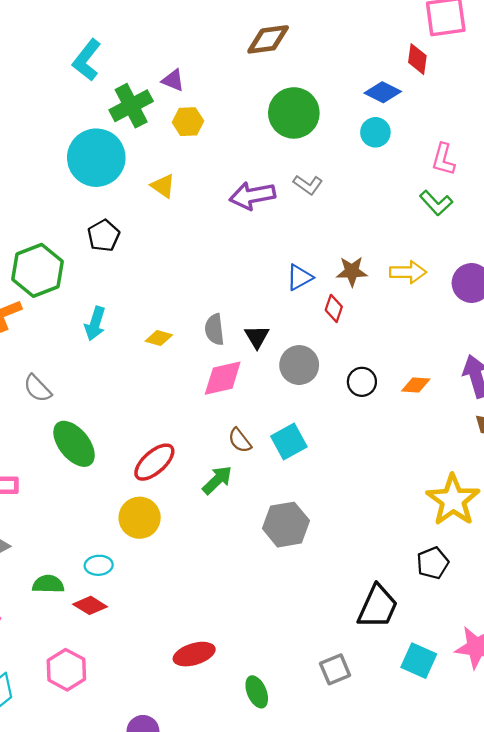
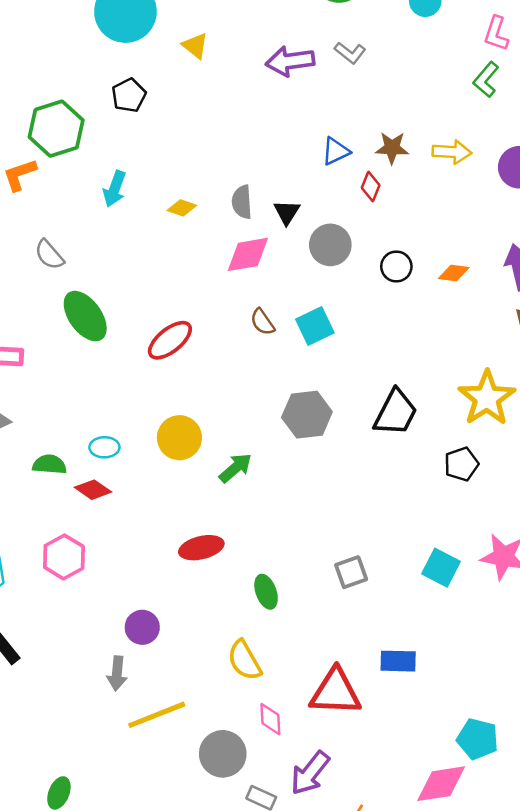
green L-shape: (436, 203) -> (486, 80), turned 80
green arrow: (217, 480) -> (235, 468), moved
yellow circle: (140, 518) -> (179, 438), moved
black trapezoid: (378, 607) -> (396, 413), moved

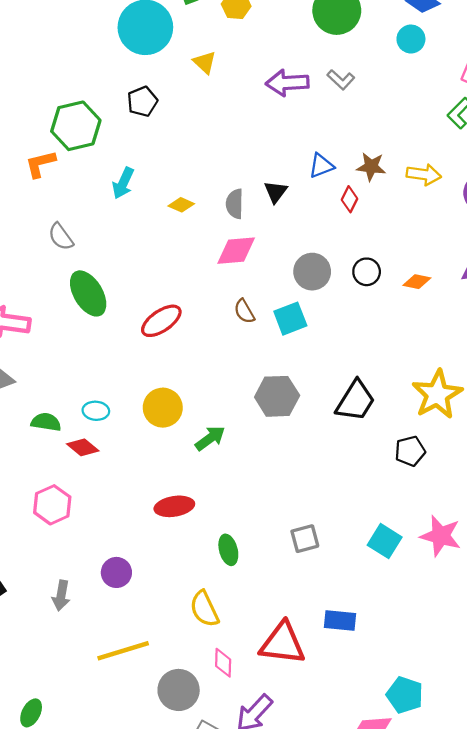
black triangle: (287, 212) -> (276, 192), moved
gray circle: (330, 245) -> (312, 272), moved
gray arrow: (117, 673) -> (61, 596), moved

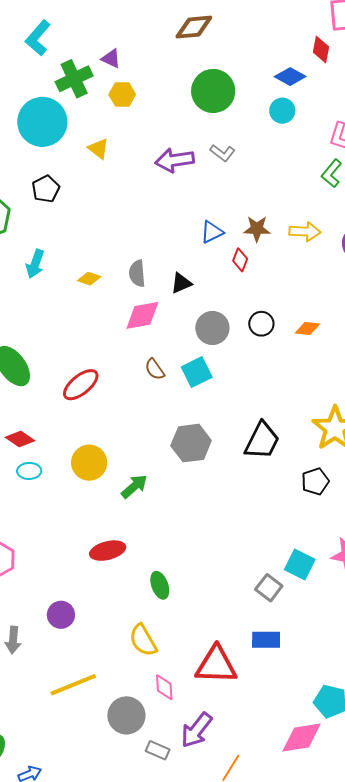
black triangle: (276, 192) -> (181, 283), moved, turned 35
red diamond: (83, 447) -> (20, 439), moved
gray square: (305, 539) -> (269, 588), moved, turned -32

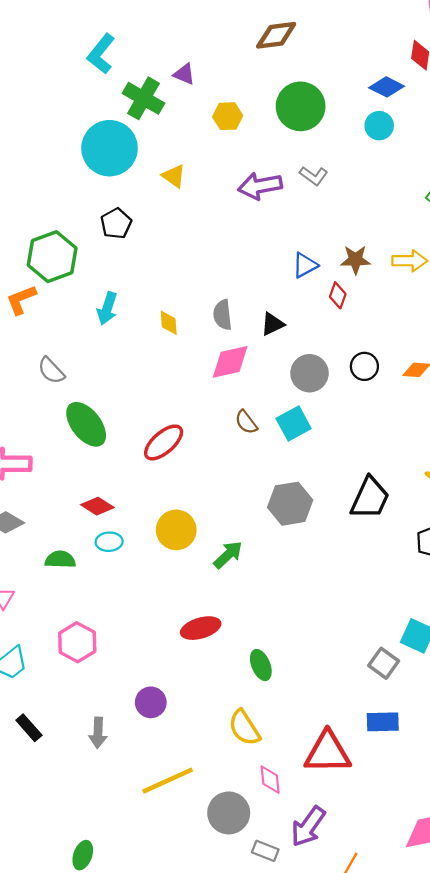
green cross: (74, 79) -> (143, 98), turned -33
yellow hexagon: (122, 94) -> (228, 116), moved
yellow diamond: (89, 279) -> (169, 323), turned 70

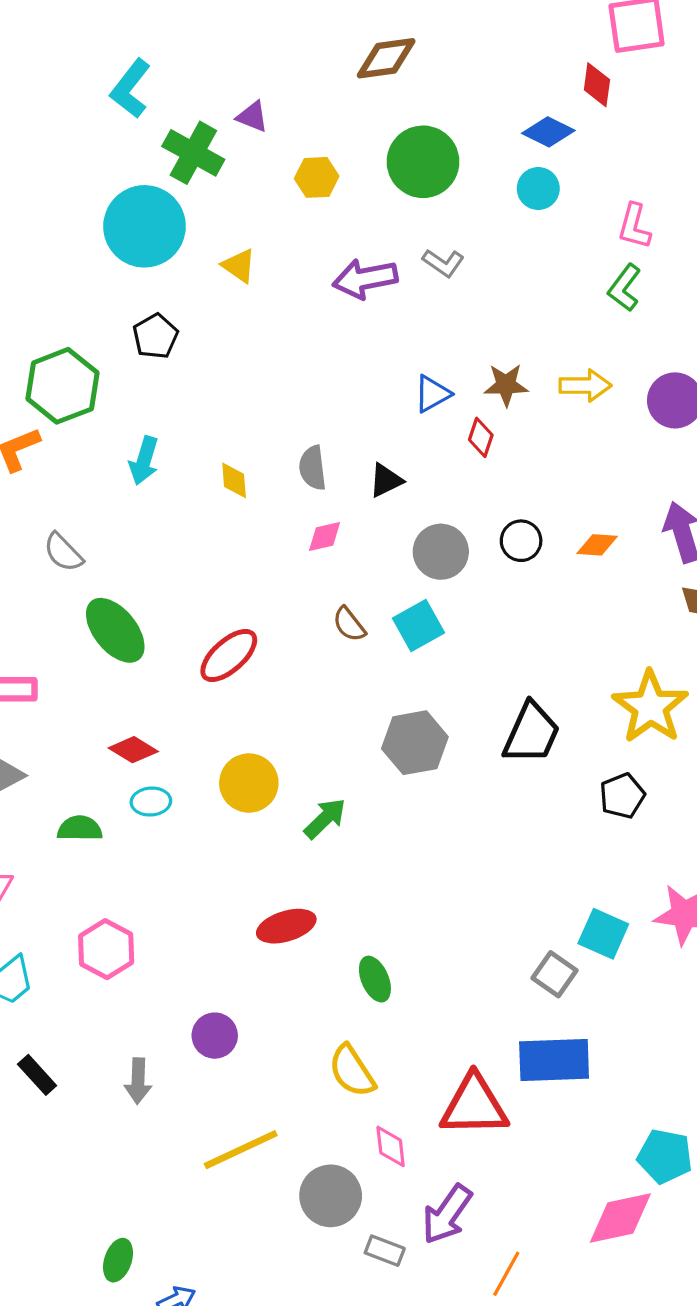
pink diamond: (230, 362) -> (325, 537), size x0.6
blue rectangle: (383, 722) -> (554, 1060), size x1.5

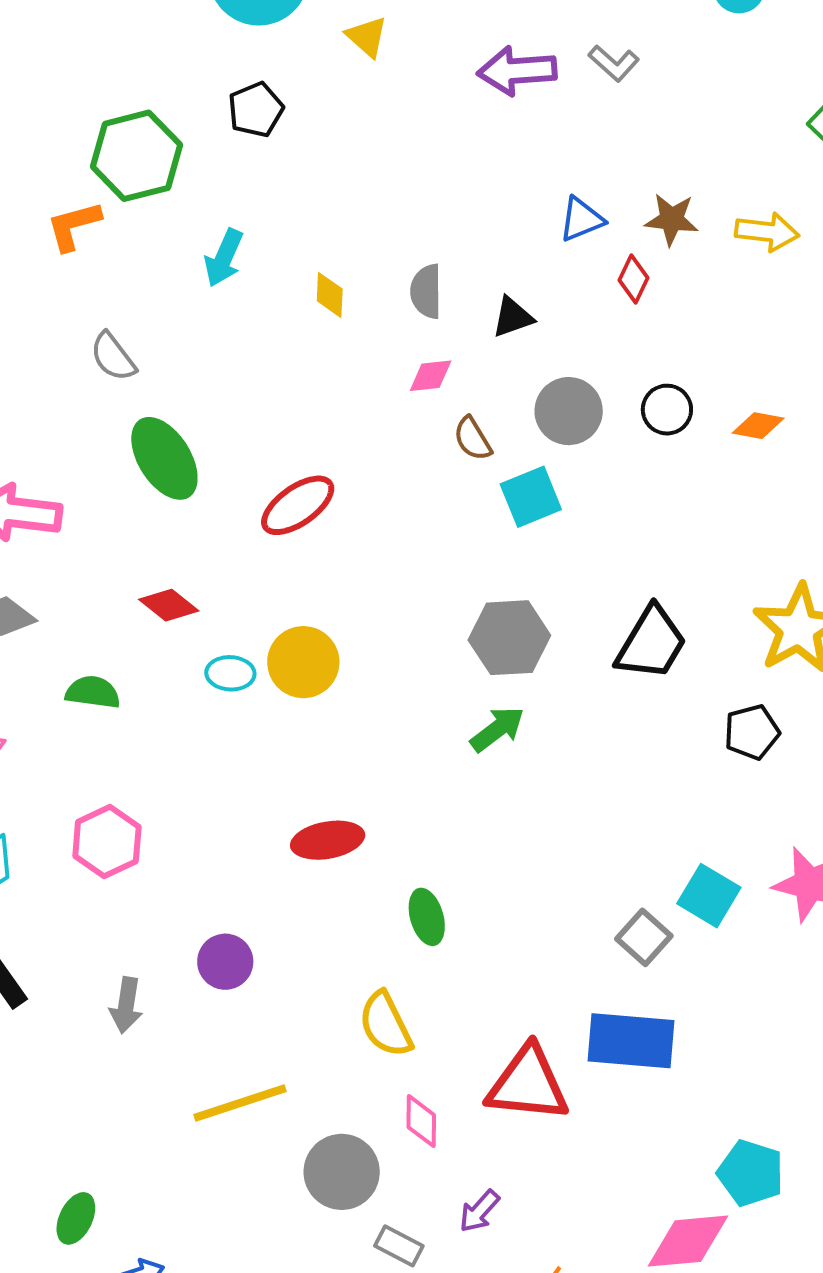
brown semicircle: (349, 624) -> (473, 439), moved
cyan ellipse: (151, 802) -> (230, 673), moved
green arrow: (325, 818) -> (497, 729), moved
purple arrow: (447, 1214) -> (479, 1211), size x0.6

